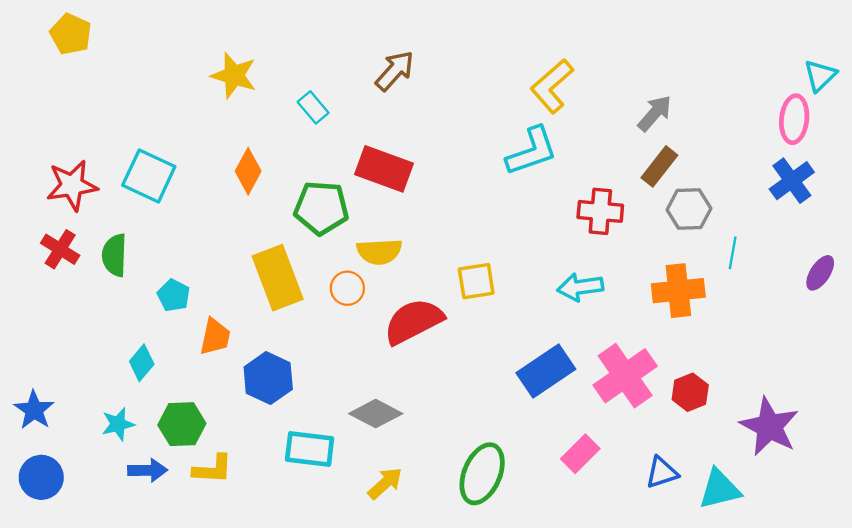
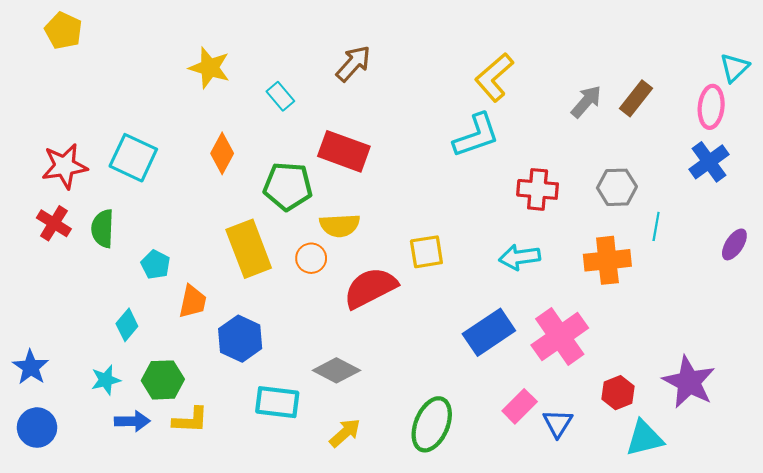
brown rectangle: (659, 166) -> (636, 98), moved
red hexagon: (690, 392) -> (618, 393), moved
blue triangle: (662, 473) -> (558, 423), moved, turned -40

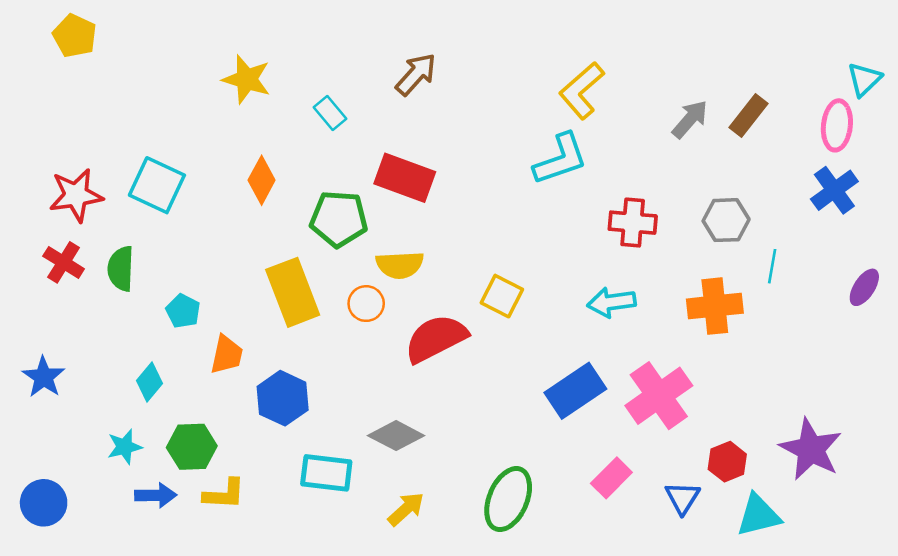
yellow square: (426, 252) -> (502, 296), turned 36
blue star: (31, 367) -> (44, 377), moved
blue triangle: (558, 423) -> (682, 498), moved

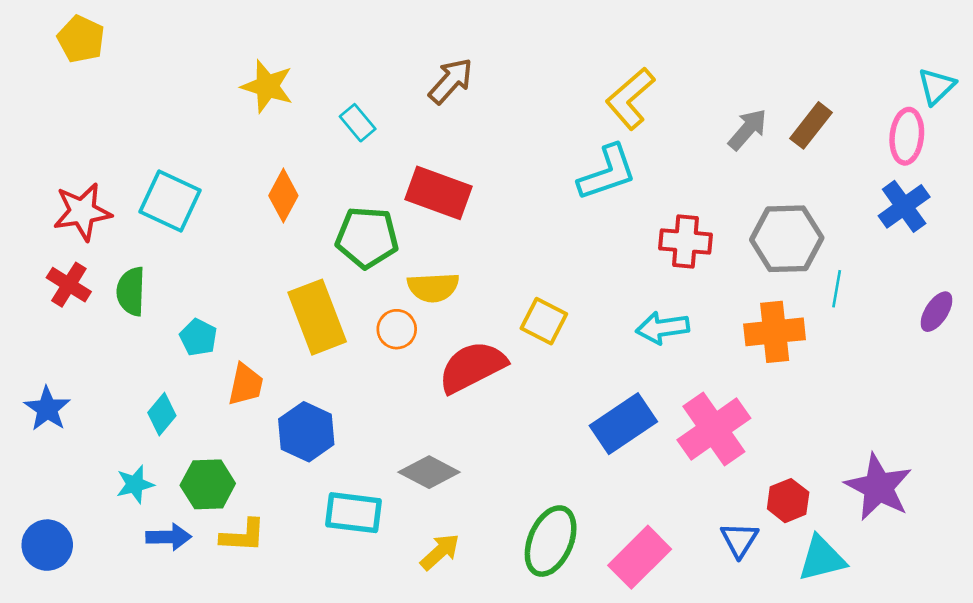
gray hexagon: (726, 220) -> (787, 239), size x1.4
pink rectangle: (611, 478) -> (640, 557), moved, size x1.4

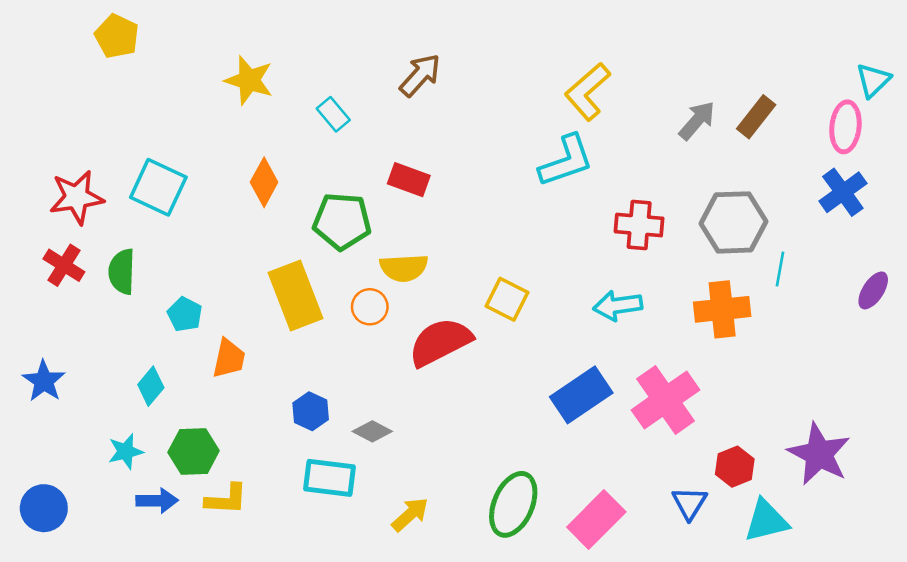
yellow pentagon: (81, 39) -> (117, 36), moved
red rectangle: (439, 193) -> (409, 180), size x0.7
blue hexagon: (306, 432) -> (311, 411), moved, size x0.7
gray diamond: (429, 472) -> (372, 431), moved, size x0.7

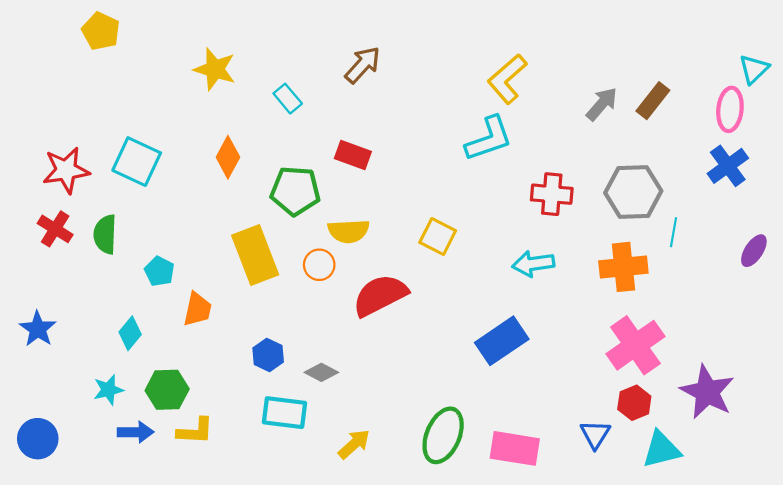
yellow square: (507, 299) -> (438, 237), moved
pink cross: (666, 400) -> (635, 345), moved
pink rectangle: (596, 519) -> (515, 448), turned 54

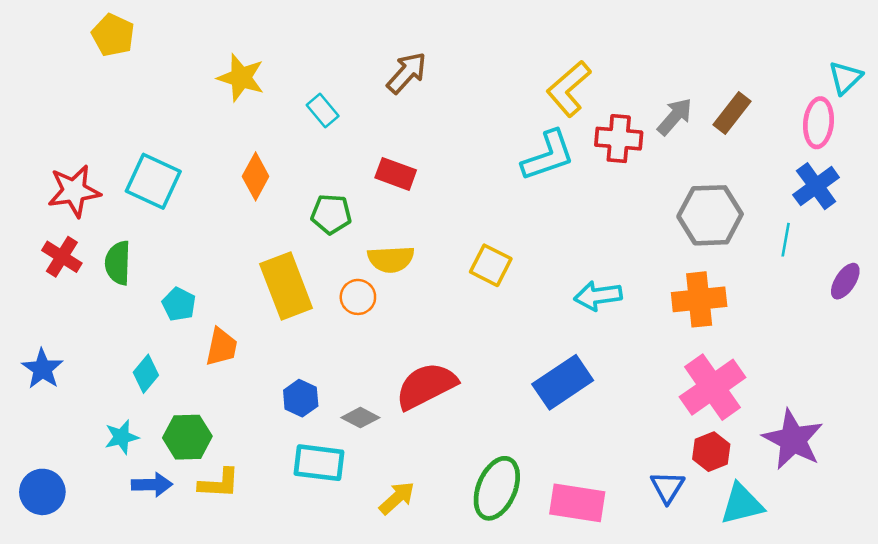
green pentagon: (295, 191) -> (331, 214), size x0.7
red cross: (552, 194) -> (619, 139), moved
cyan line: (673, 232) -> (786, 240), moved
red semicircle: (380, 295) -> (426, 386), moved

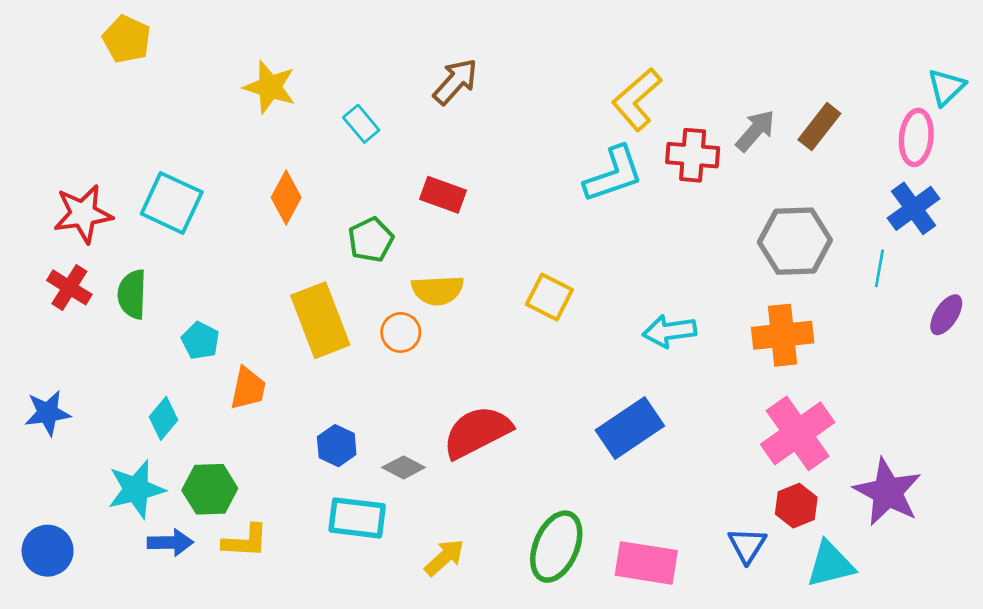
green pentagon: (331, 214) -> (371, 240), turned -30
blue star: (42, 369) -> (48, 413), turned 30
cyan star: (122, 437) -> (136, 489), size x1.5

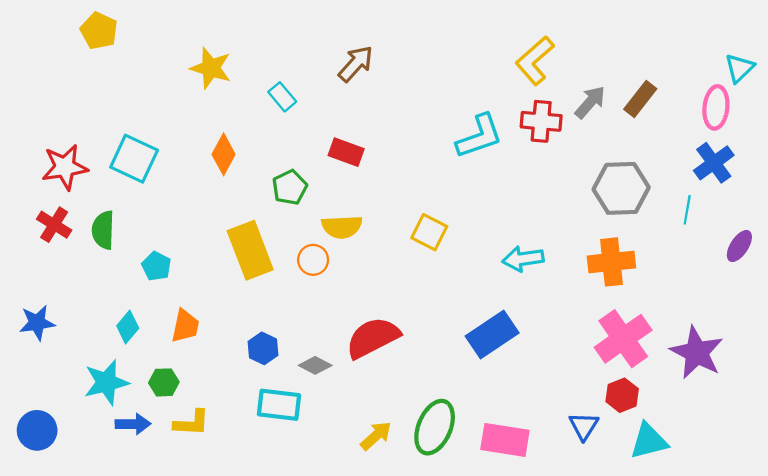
yellow L-shape: (637, 99) -> (535, 61), moved
orange trapezoid: (248, 388) -> (185, 326), moved
green hexagon: (210, 489) -> (164, 382), size x0.7
purple star: (888, 492) -> (697, 353), moved
yellow arrow: (444, 557) -> (376, 436), moved

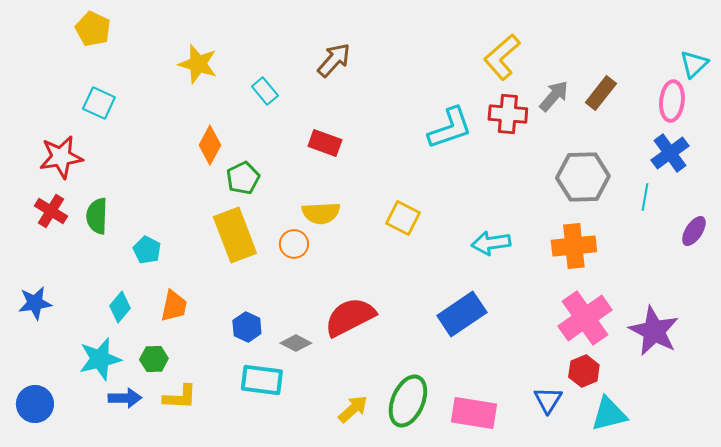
cyan square: (134, 159) -> (99, 103), moved, size x0.7
green pentagon: (290, 187) -> (243, 178), moved

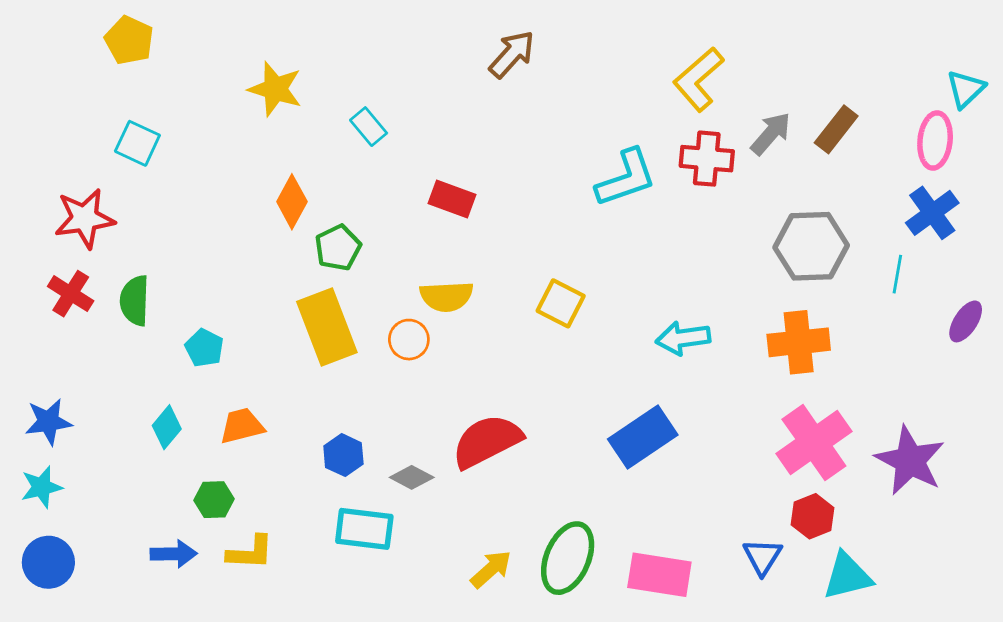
brown arrow: (334, 60) -> (512, 54), moved
orange trapezoid: (174, 306) -> (242, 426), turned -116
cyan star: (100, 359) -> (41, 487), moved, size x0.7

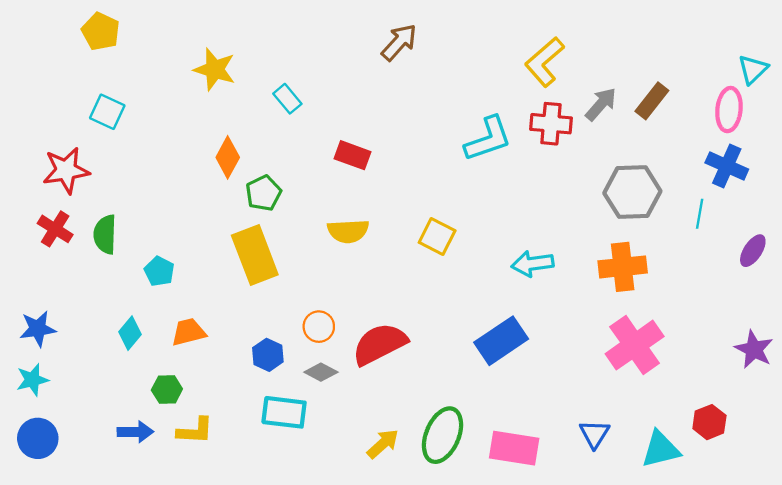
blue cross: (932, 213) -> (727, 166), turned -30
orange circle: (409, 340) -> (319, 327), moved
purple star: (910, 461) -> (754, 349), moved, size x0.7
red hexagon: (813, 516) -> (709, 422), moved

